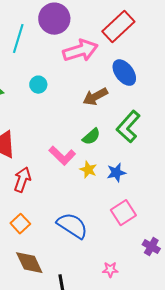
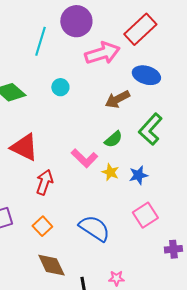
blue ellipse: (124, 73) -> (146, 75), turned -36
purple cross: (151, 247) -> (173, 249), turned -36
pink star: (110, 270) -> (116, 278), moved

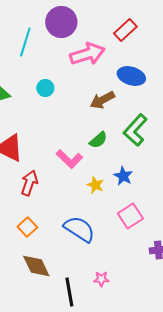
red rectangle: (140, 29) -> (125, 30), size x0.7
yellow star: (110, 172) -> (95, 185), moved
blue star: (138, 175) -> (123, 176), turned -30

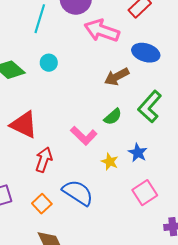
pink arrow: (87, 54) -> (102, 31), turned -144
cyan circle: (45, 88) -> (49, 63), moved
blue semicircle: (79, 229) -> (78, 193), moved

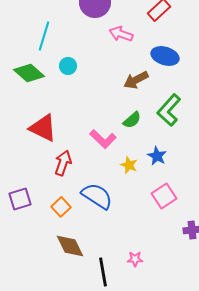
cyan line: (40, 19) -> (44, 36), moved
pink arrow: (102, 31) -> (121, 34), size x0.7

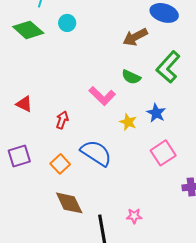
green semicircle: (132, 120) -> (131, 77), turned 66
red triangle: (43, 128) -> (24, 104), moved, size x0.6
red arrow: (63, 163) -> (62, 120), size x0.7

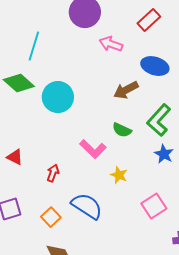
cyan circle: (67, 23) -> (58, 97), moved, size x1.8
blue star: (156, 113) -> (164, 154), moved

